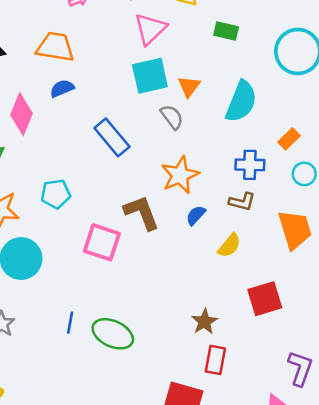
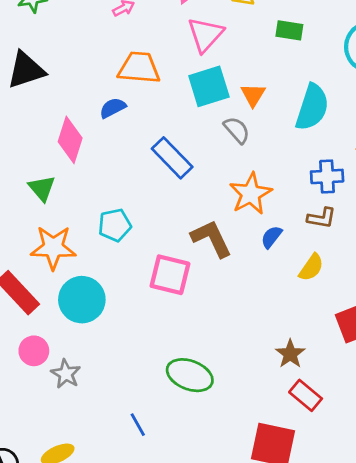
orange trapezoid: (55, 47) -> (139, 68), moved
blue line: (70, 323) -> (138, 425), moved, turned -35
red rectangle: (215, 360) -> (306, 395), turned -56

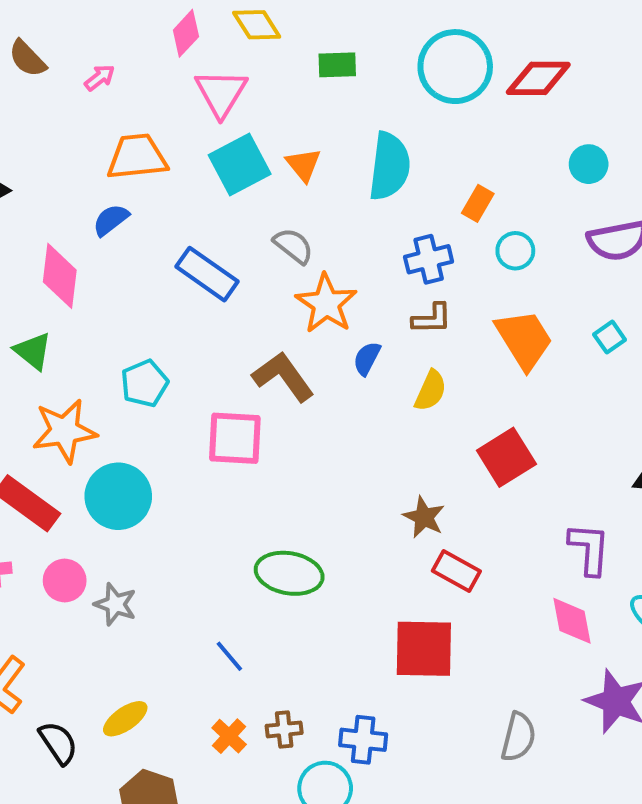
gray semicircle: (237, 130) -> (293, 246), moved

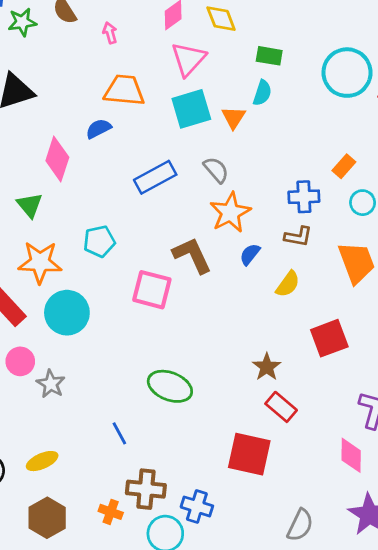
pink arrow: (100, 78) -> (110, 33), turned -80
cyan semicircle: (389, 166) -> (262, 93), moved, size x0.6
blue rectangle: (207, 274) -> (155, 177), turned -75
brown cross: (284, 729) -> (146, 489), size x1.6
orange cross: (229, 736) -> (111, 512), moved, turned -35

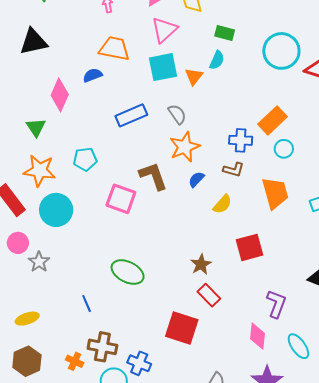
orange rectangle: (344, 166) -> (272, 120), size x1.6

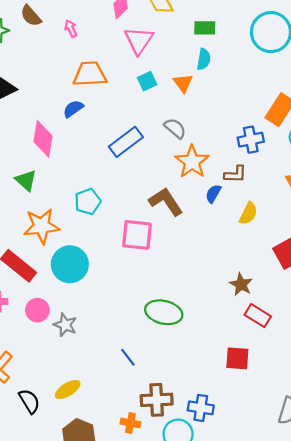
cyan square: (163, 67) -> (147, 81), size x0.6
brown L-shape: (234, 170) -> (235, 174), moved
red square: (182, 328) -> (237, 358), size x0.7

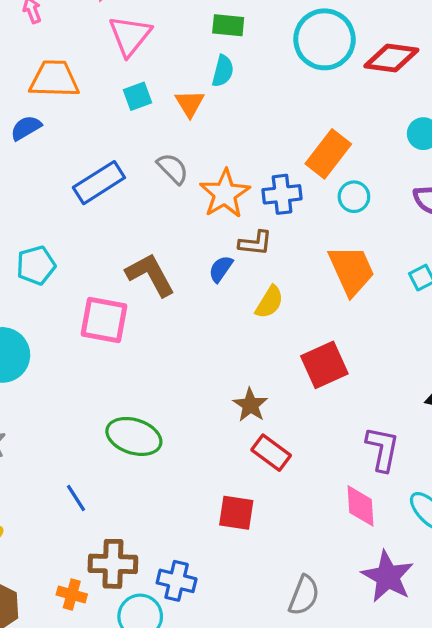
orange star: (192, 162) -> (225, 194), moved

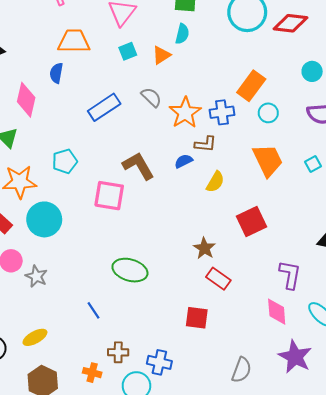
orange triangle: (190, 103) -> (161, 55), turned 30
blue semicircle: (26, 128) -> (56, 73), turned -48
blue semicircle: (221, 269) -> (184, 161), turned 30
brown cross: (113, 564) -> (118, 352), size x0.7

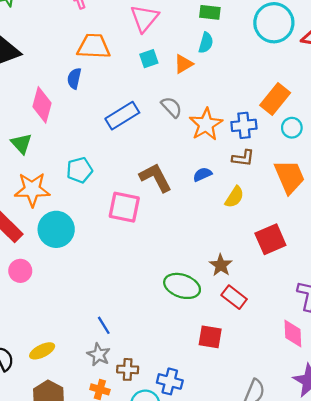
brown L-shape: (205, 144) -> (243, 158), moved
green ellipse: (130, 270) -> (182, 286), moved
gray star: (36, 276) -> (99, 355), moved

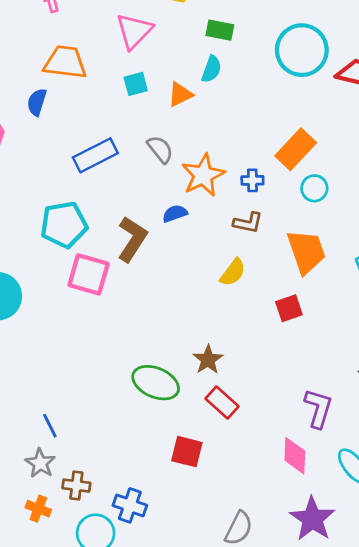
blue cross: (244, 125) -> (252, 180), size x0.7
cyan pentagon: (80, 170) -> (64, 225), moved, size x1.4
blue semicircle: (202, 174) -> (175, 214), moved
brown L-shape: (156, 177) -> (132, 239), turned 56
red square: (270, 239) -> (289, 308), moved, size x0.7

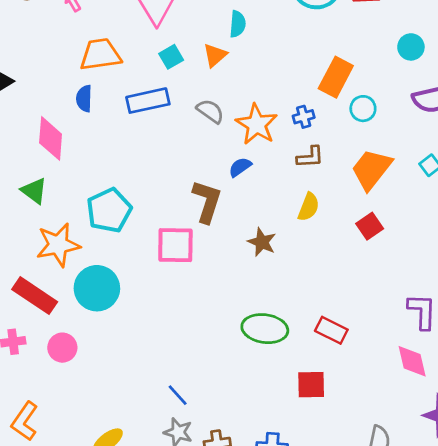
blue rectangle: (95, 155) -> (148, 101), moved, turned 30
cyan pentagon: (64, 225) -> (109, 210), moved
orange trapezoid: (306, 252) -> (371, 169), turned -108
brown star: (208, 360) -> (262, 242), moved

